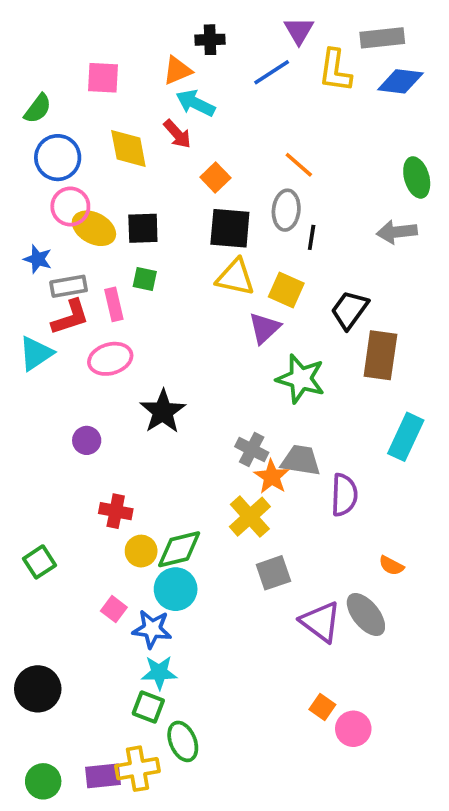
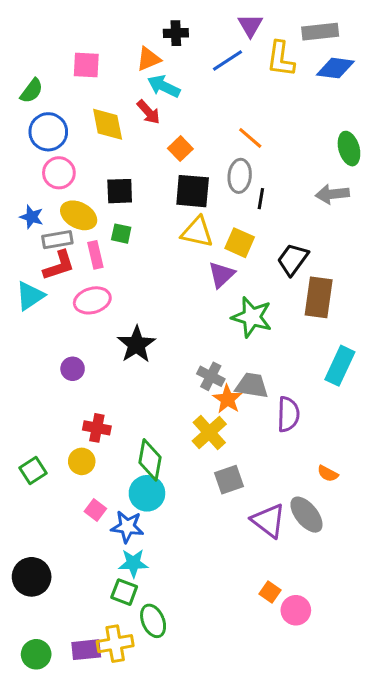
yellow ellipse: (94, 228) -> (79, 215), moved
green diamond: (179, 549) -> (150, 460), turned -66
yellow circle: (141, 551) -> (82, 461), moved

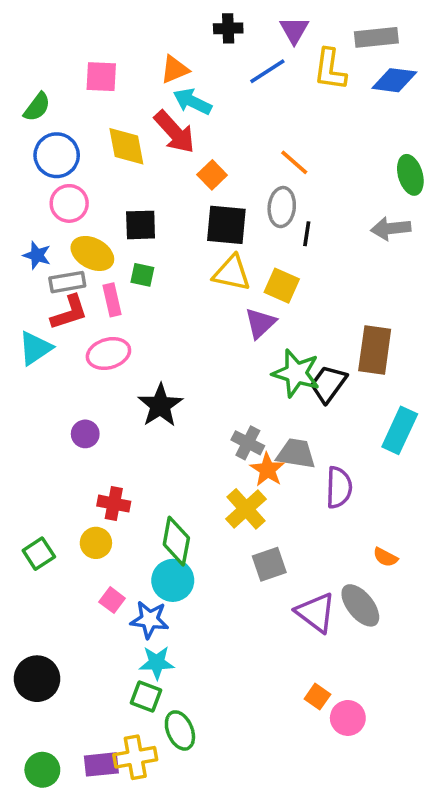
black cross: (176, 33) -> (228, 28), moved
red arrow: (149, 112) -> (175, 132), size x1.5
black trapezoid: (293, 259) -> (328, 384), moved

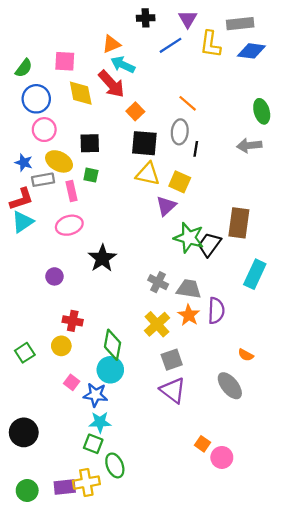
pink square: (101, 77) -> (65, 61), moved
red L-shape: (69, 312) -> (21, 199), moved
orange star: (267, 470) -> (189, 315), moved
purple triangle: (316, 613) -> (173, 390), moved

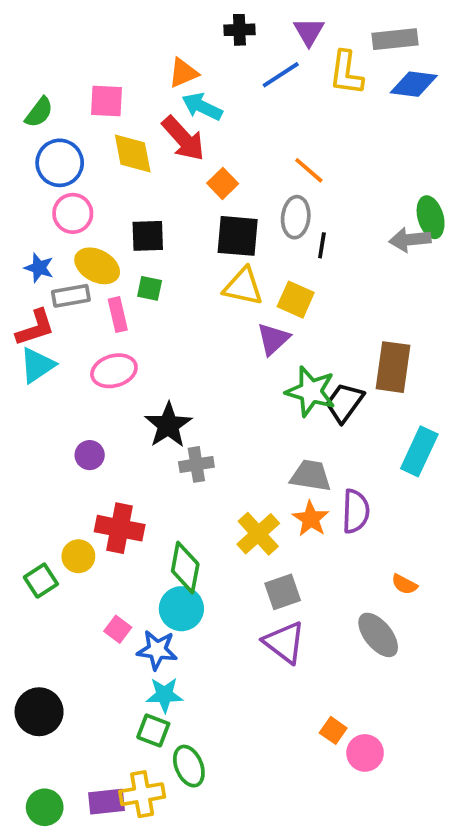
green ellipse: (262, 111) -> (431, 217), moved
gray cross: (158, 282) -> (196, 464), moved, turned -36
red cross: (73, 321) -> (120, 528), size x1.4
yellow circle: (61, 346) -> (78, 556), moved

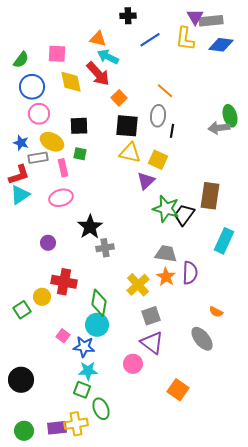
purple triangle: (309, 32) -> (195, 17), moved
orange triangle: (183, 73) -> (98, 39), turned 36
orange square: (333, 730) -> (178, 390), size x1.5
pink circle: (365, 753) -> (133, 364), moved

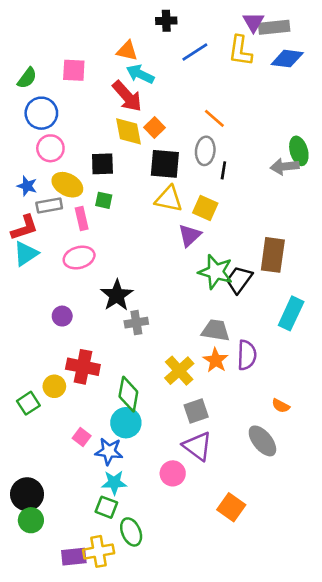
yellow diamond: (71, 82) -> (128, 131), moved
green circle: (24, 431) -> (31, 520), moved

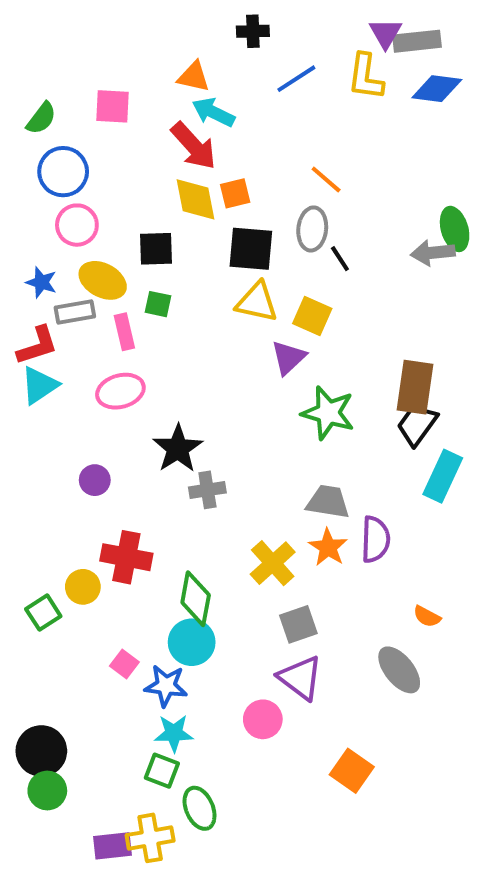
orange square: (154, 127) -> (235, 193), turned 30
black line: (223, 170) -> (340, 259), turned -42
black trapezoid: (239, 280) -> (417, 425), moved

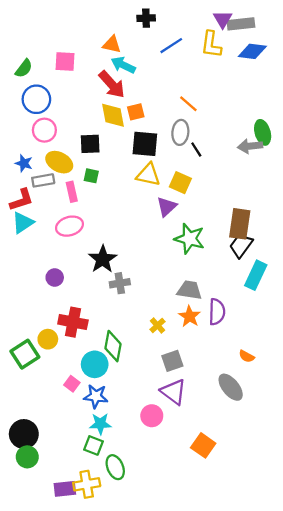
yellow cross: (273, 563) -> (157, 325), size x0.6
green square: (43, 613) -> (25, 354), size x1.4
cyan circle: (192, 642) -> (95, 364), moved

